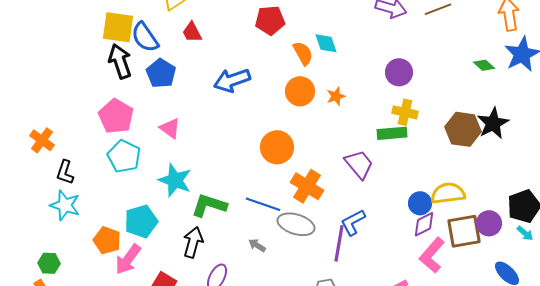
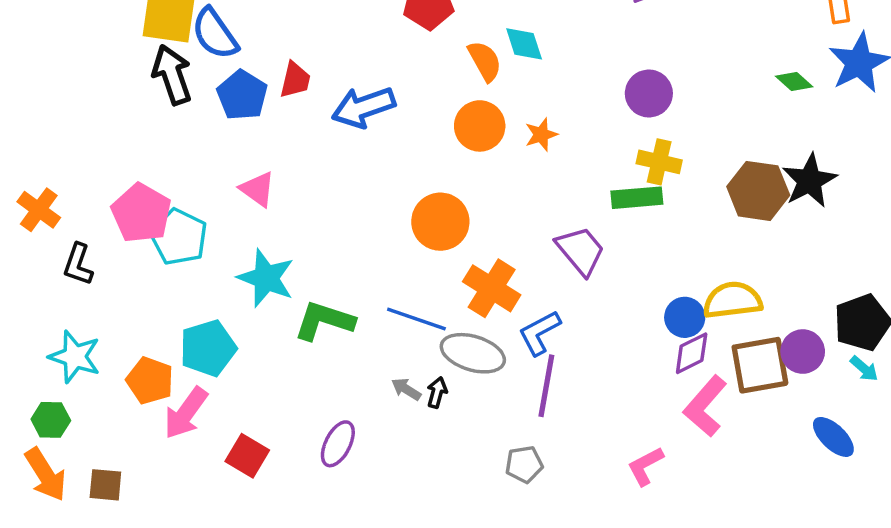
red trapezoid: (192, 32) -> (295, 80), moved, turned -140
pink pentagon: (116, 116) -> (141, 213), moved
cyan star: (65, 205) -> (75, 357), moved
blue L-shape: (353, 222) -> (539, 333), moved
black arrow: (193, 242) -> (437, 393), moved, size x0.6

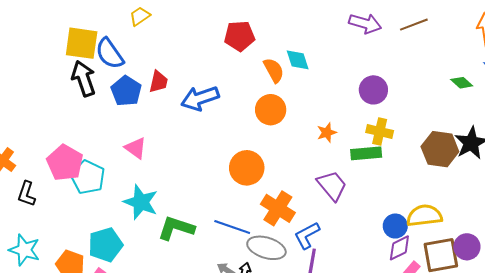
orange star: (541, 135) -> (327, 133), moved

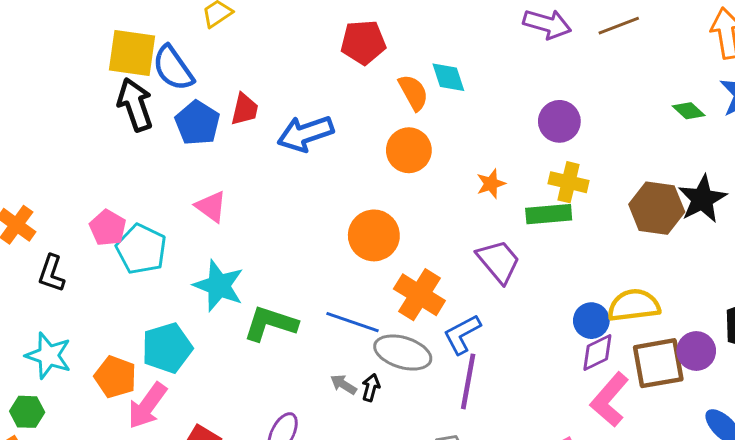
pink pentagon: (65, 163) -> (108, 228), size x0.7

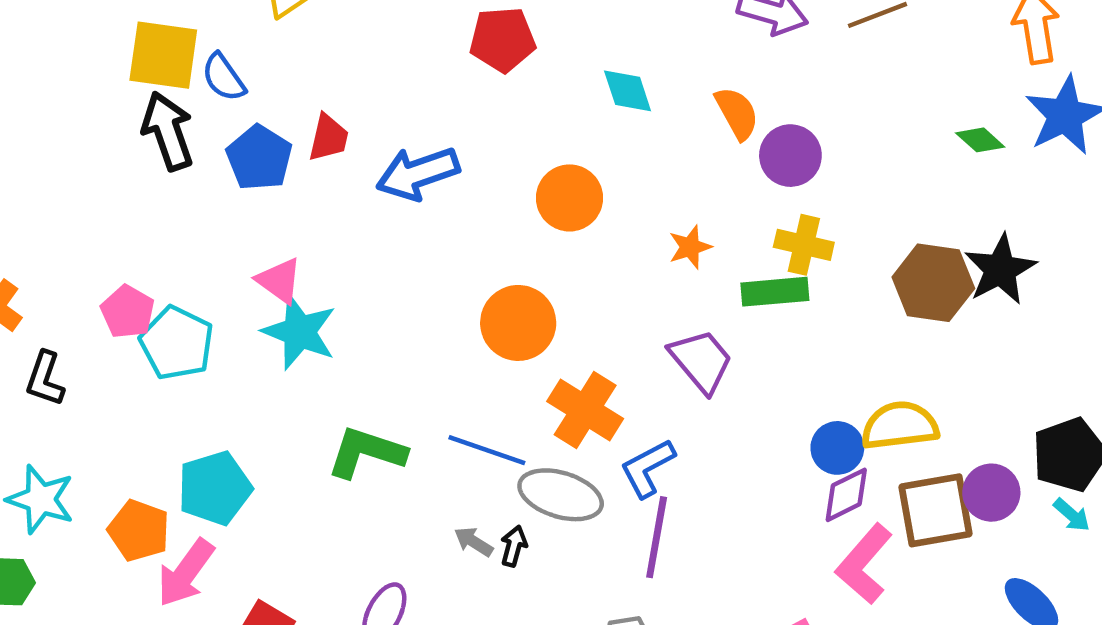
blue semicircle: (173, 68) -> (224, 77), size x0.7
orange semicircle: (413, 92) -> (737, 113), moved
cyan star: (219, 286) -> (299, 332), moved

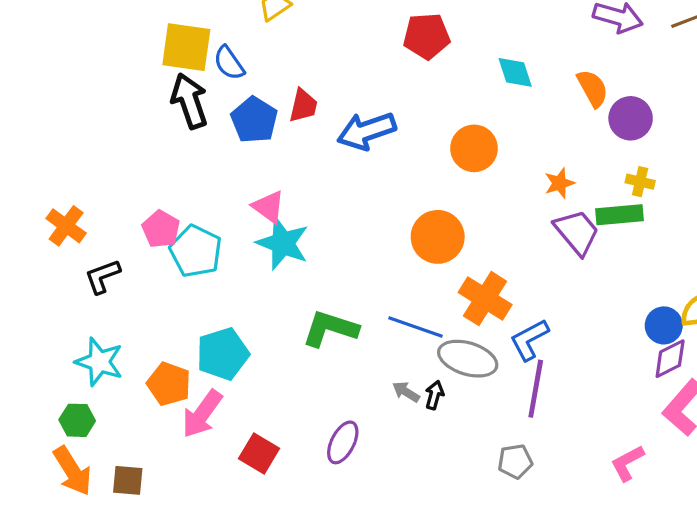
yellow cross: (804, 245) -> (640, 182), size x0.7
purple trapezoid: (701, 361) -> (577, 232), moved
black L-shape: (45, 379) -> (102, 276), turned 51

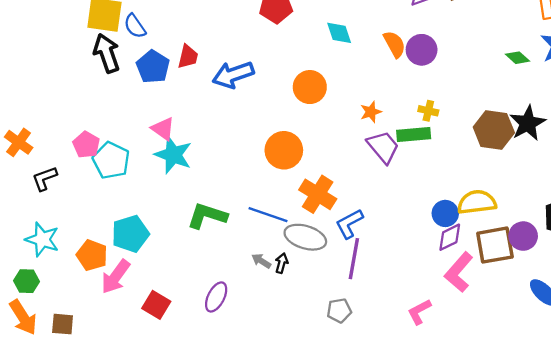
purple circle: (631, 118) -> (422, 50), moved

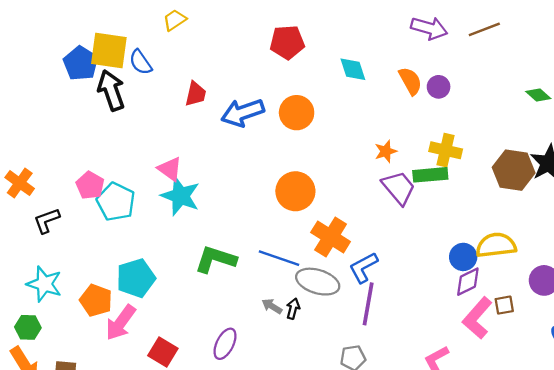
purple circle: (422, 50) -> (439, 87), size x0.7
blue pentagon: (153, 67) -> (81, 63), moved
orange circle: (310, 87) -> (297, 113), moved
yellow cross: (428, 111) -> (446, 150), size x1.5
brown square: (495, 245) -> (504, 305), moved, size x0.5

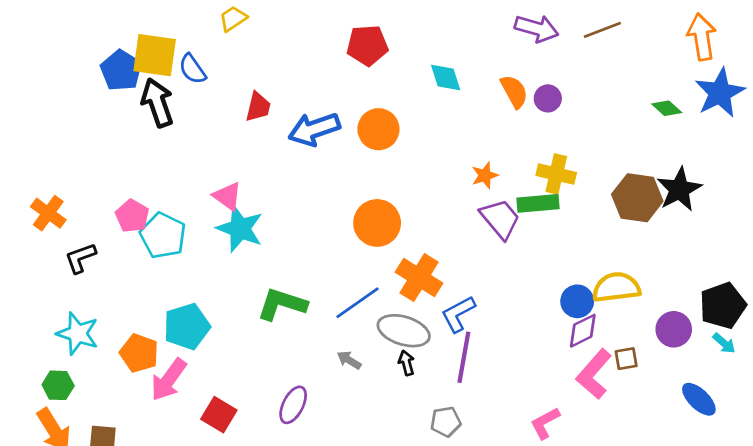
blue line: (279, 258) -> (357, 303), turned -54
black arrow: (293, 309) -> (406, 363), moved, turned -30

